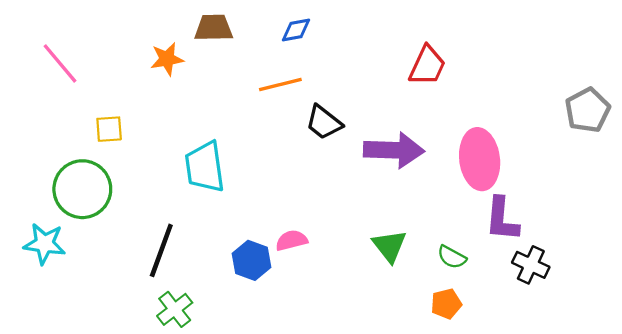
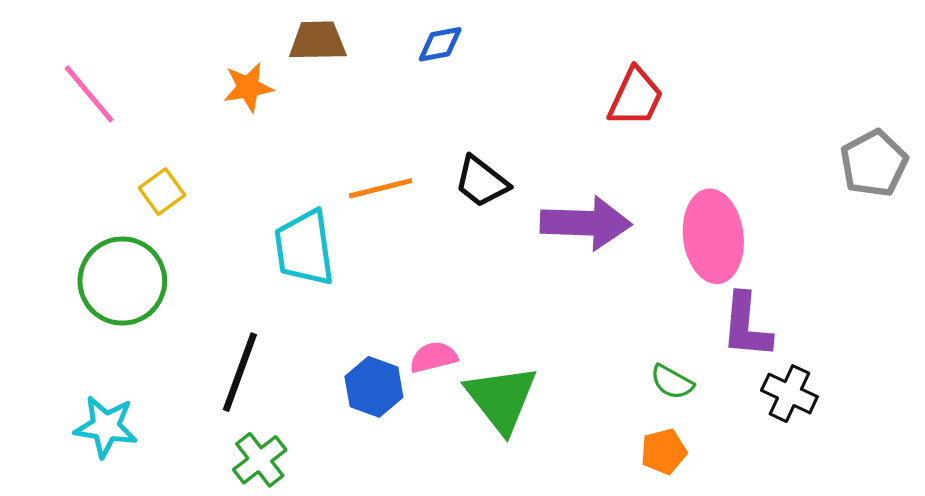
orange line: (280, 85) -> (381, 188), moved
yellow square: (109, 129) -> (162, 192), turned -32
cyan star: (44, 244) -> (106, 427), moved
green triangle: (389, 246) -> (501, 399), moved, size x1.4

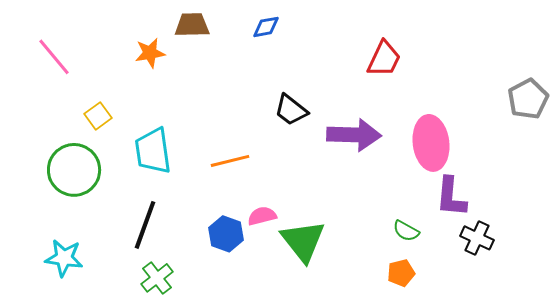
orange line: (381, 188) -> (230, 161), moved
cyan trapezoid: (304, 248) -> (153, 151), moved

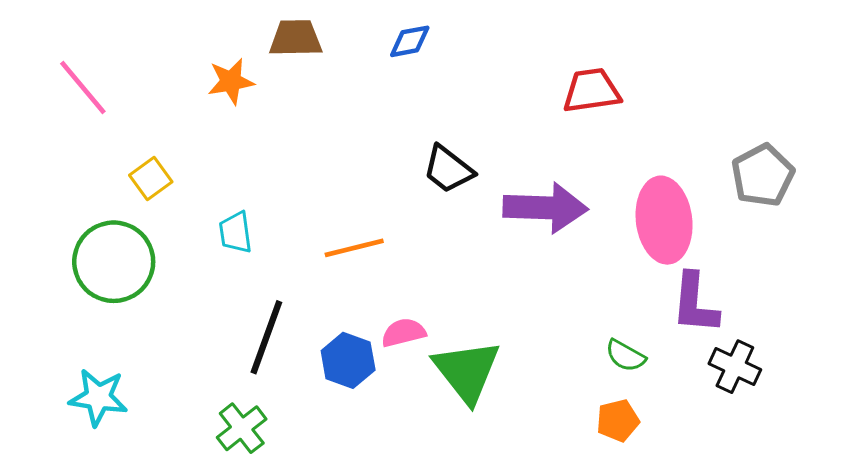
red trapezoid: (384, 59) -> (592, 91), turned -123
gray pentagon: (528, 99) -> (763, 175), moved
cyan trapezoid: (153, 151) -> (236, 232), size x0.6
black line: (145, 225) -> (266, 337), moved

